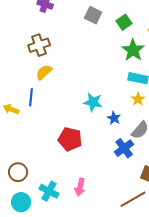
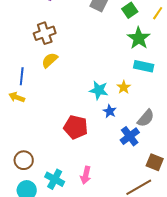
blue line: (31, 97) -> (22, 76), moved
yellow star: (138, 99) -> (124, 87), moved
blue star: (114, 118) -> (110, 111), moved

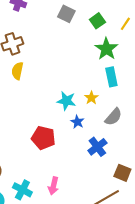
yellow semicircle: (50, 60) -> (17, 71), turned -36
cyan rectangle: (144, 66) -> (111, 77), turned 66
gray semicircle: (146, 118) -> (113, 117), moved

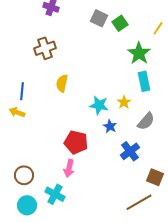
green square: (97, 21) -> (120, 23), moved
yellow semicircle: (17, 71) -> (62, 83), moved
pink arrow: (53, 186) -> (69, 168), moved

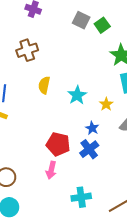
cyan star: (99, 105) -> (77, 95), moved, turned 30
blue cross: (130, 151) -> (89, 149), moved
cyan cross: (55, 194) -> (81, 197), moved, turned -36

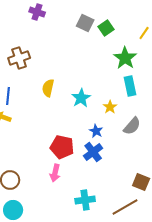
brown cross: (27, 50) -> (19, 58), moved

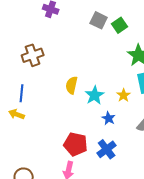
yellow semicircle: (48, 88) -> (72, 85), moved
yellow star: (110, 107) -> (124, 95), moved
blue star: (96, 131) -> (109, 118), moved

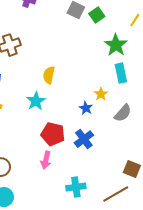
cyan star: (95, 95) -> (36, 101), moved
yellow star: (124, 95) -> (101, 94), moved

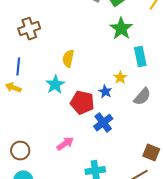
green star: (116, 45) -> (121, 29), moved
red pentagon: (53, 134) -> (82, 103), moved
pink arrow: (46, 160) -> (65, 144), turned -138

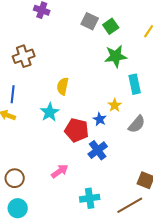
green star: (121, 29) -> (116, 56), turned 30

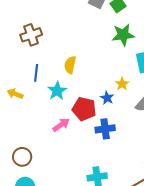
blue line: (13, 94) -> (36, 73), moved
blue cross: (98, 150) -> (105, 129), turned 30
pink arrow: (60, 171) -> (61, 125), moved

